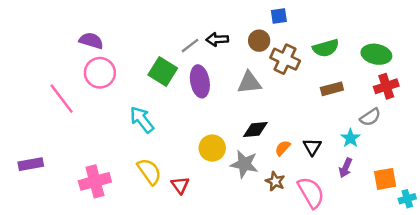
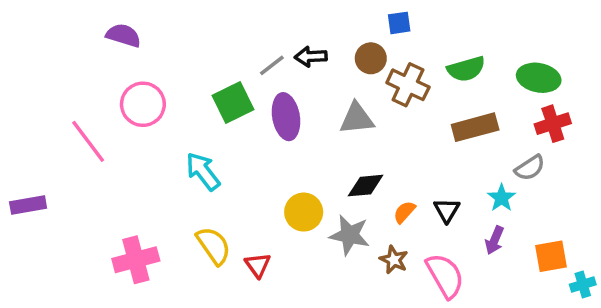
purple semicircle: (91, 41) -> (123, 35), moved
green square: (163, 72) -> (233, 102), turned 32
brown rectangle: (332, 89) -> (475, 127), size x1.4
purple rectangle: (31, 164) -> (28, 205), moved

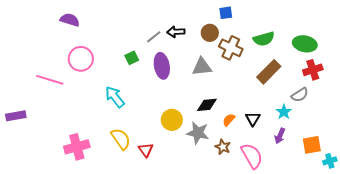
green square: (233, 102) -> (132, 58), size x0.6
brown rectangle: (475, 127) -> (269, 72), turned -30
pink line: (88, 141) -> (50, 80), turned -36

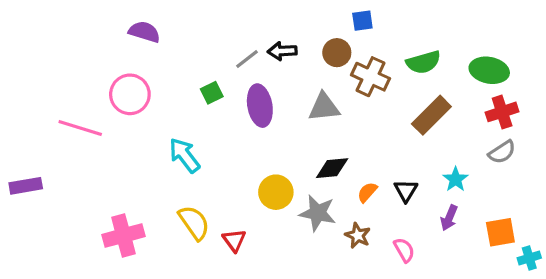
purple semicircle: (70, 20) -> (144, 32), moved
gray semicircle: (300, 95) -> (502, 152), moved
pink semicircle: (252, 156) -> (404, 250), size x0.6

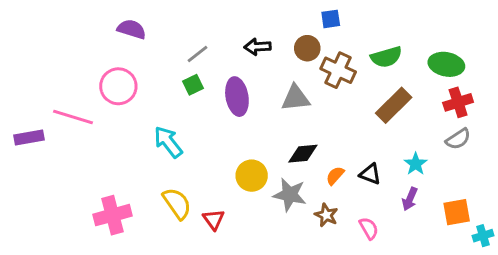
gray line: (247, 59) -> (197, 54), moved
purple rectangle: (26, 186) -> (29, 138), moved
black triangle: (406, 191) -> (370, 174), turned -40

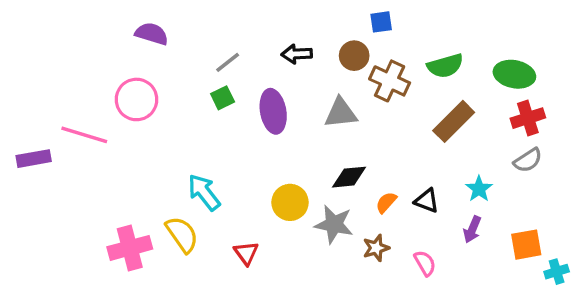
cyan arrow: (168, 142) -> (204, 192), moved
yellow semicircle: (177, 203) -> (182, 234), moved
brown star: (326, 215) -> (376, 248), turned 30

